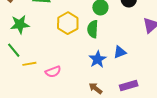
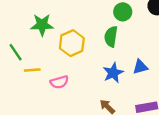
yellow hexagon: (68, 23) -> (72, 43), moved
green star: (20, 24) -> (42, 25), moved

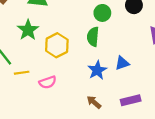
green star: (42, 25) -> (28, 30), turned -30

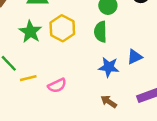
yellow hexagon: (57, 45) -> (62, 28), moved
blue star: (97, 70) -> (109, 67), turned -30

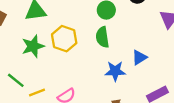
green star: (30, 32) -> (33, 46), turned 30

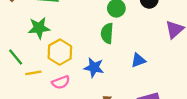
yellow hexagon: (64, 39) -> (60, 52), moved
blue star: (115, 71) -> (94, 68), moved

